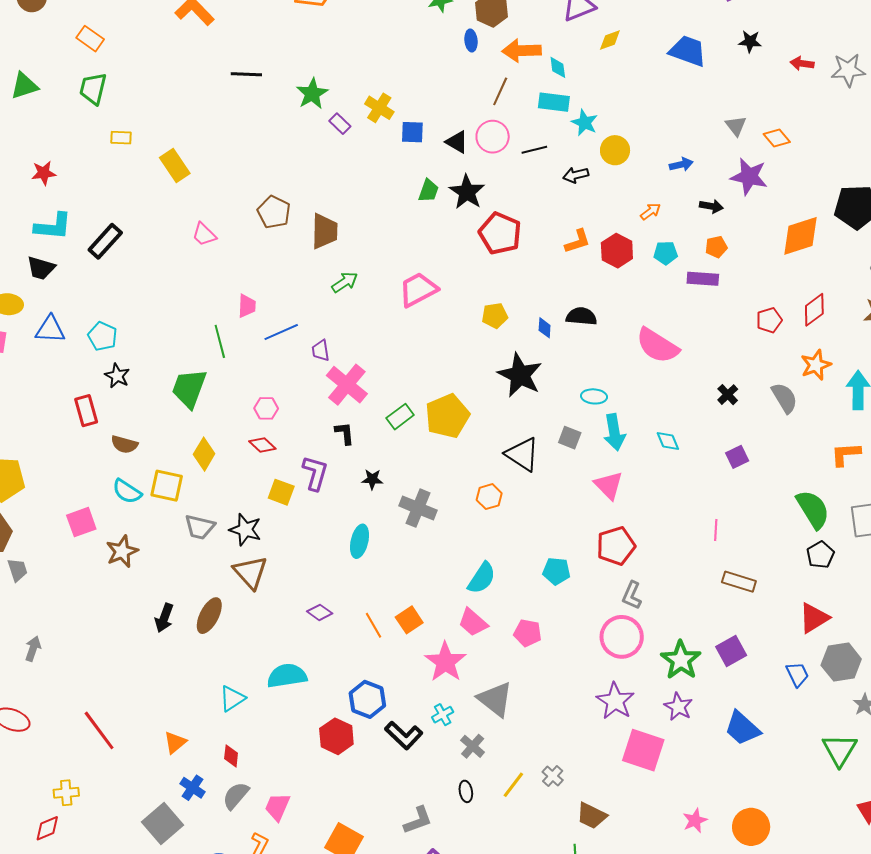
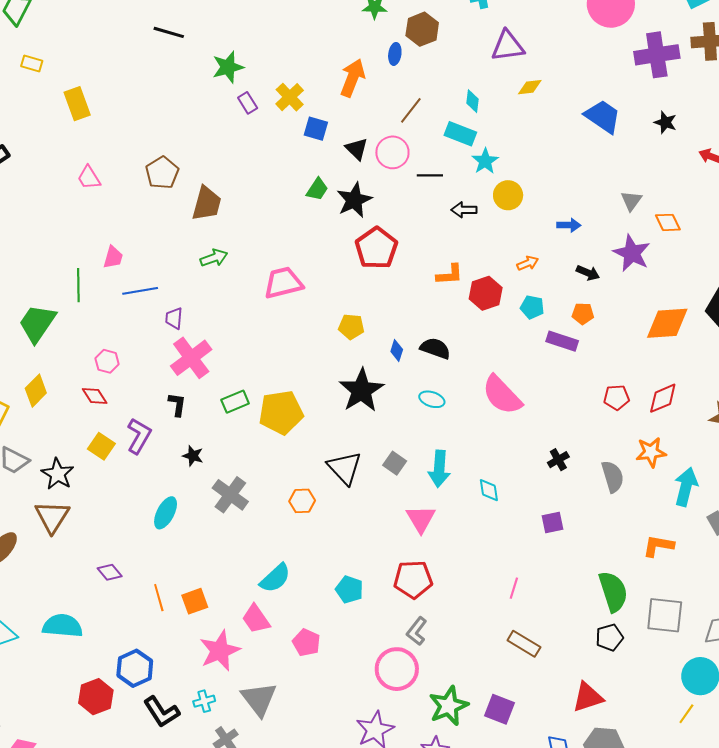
orange arrow: (522, 51) -> (353, 78), moved, turned 99
cyan ellipse: (594, 396) -> (432, 399), moved
purple square: (731, 651) -> (500, 709), turned 36

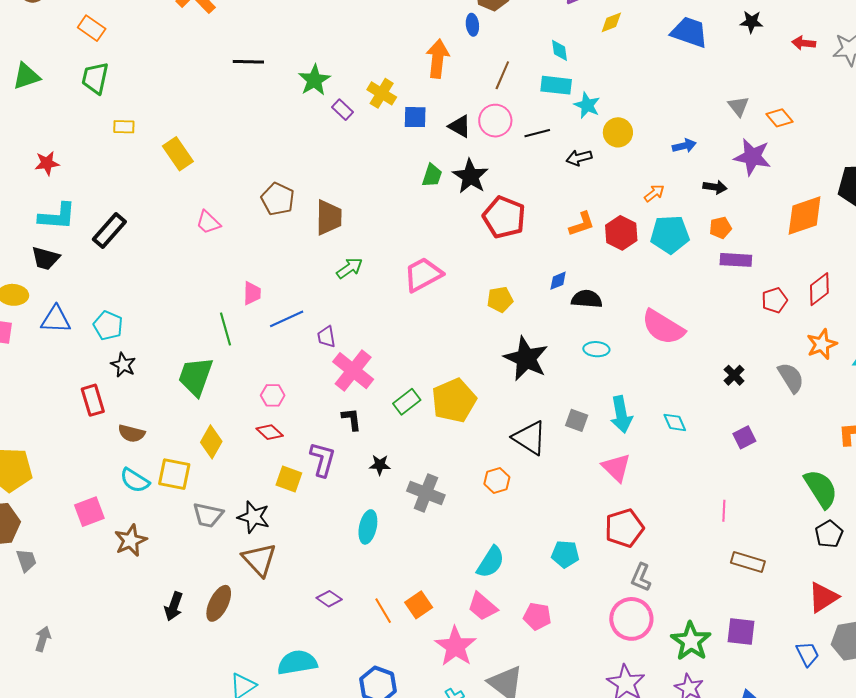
cyan pentagon: (532, 307) -> (670, 234), size x1.6
purple rectangle: (562, 341) -> (736, 260), moved
blue diamond: (397, 351) -> (558, 281), moved, turned 65

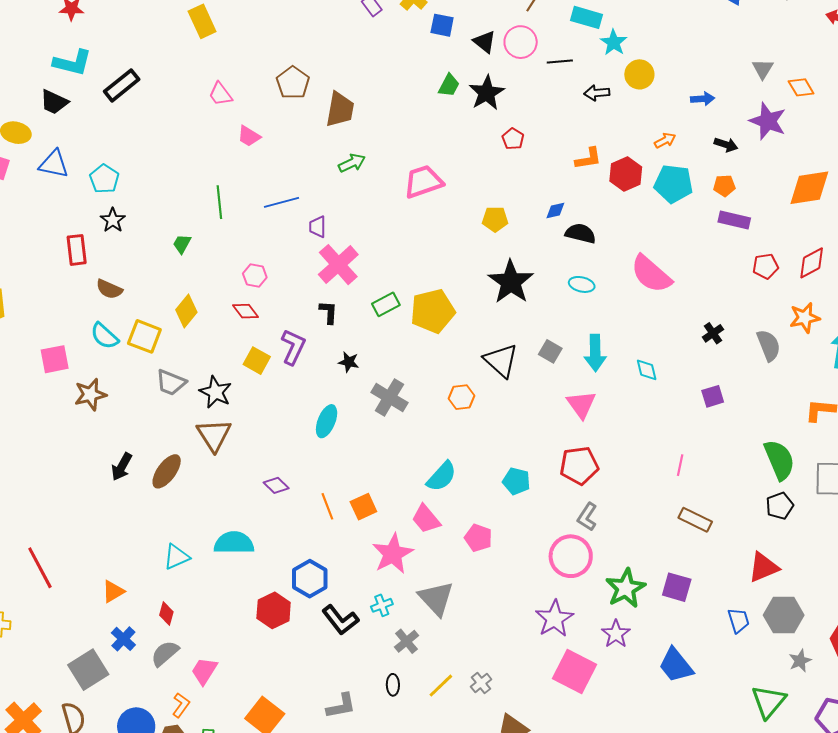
red pentagon: (504, 217) -> (513, 139), size x0.5
pink trapezoid: (252, 293) -> (249, 136), moved, turned 110
green trapezoid: (195, 376) -> (182, 244), size x0.5

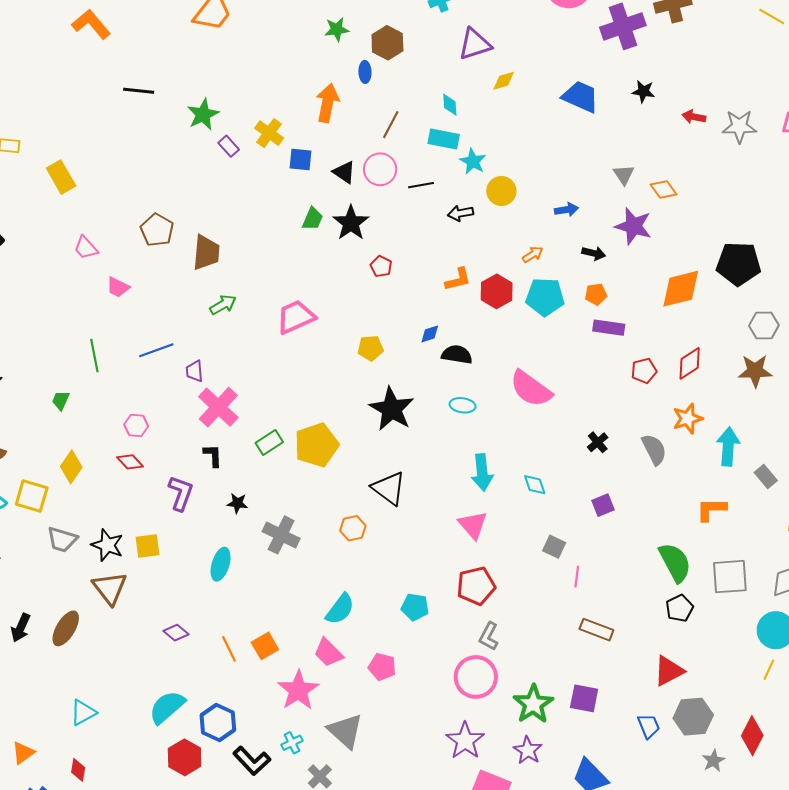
gray square: (550, 351) -> (554, 547), moved
yellow square: (257, 361) -> (147, 546), moved, turned -32
cyan semicircle: (234, 543) -> (167, 707), moved, turned -36

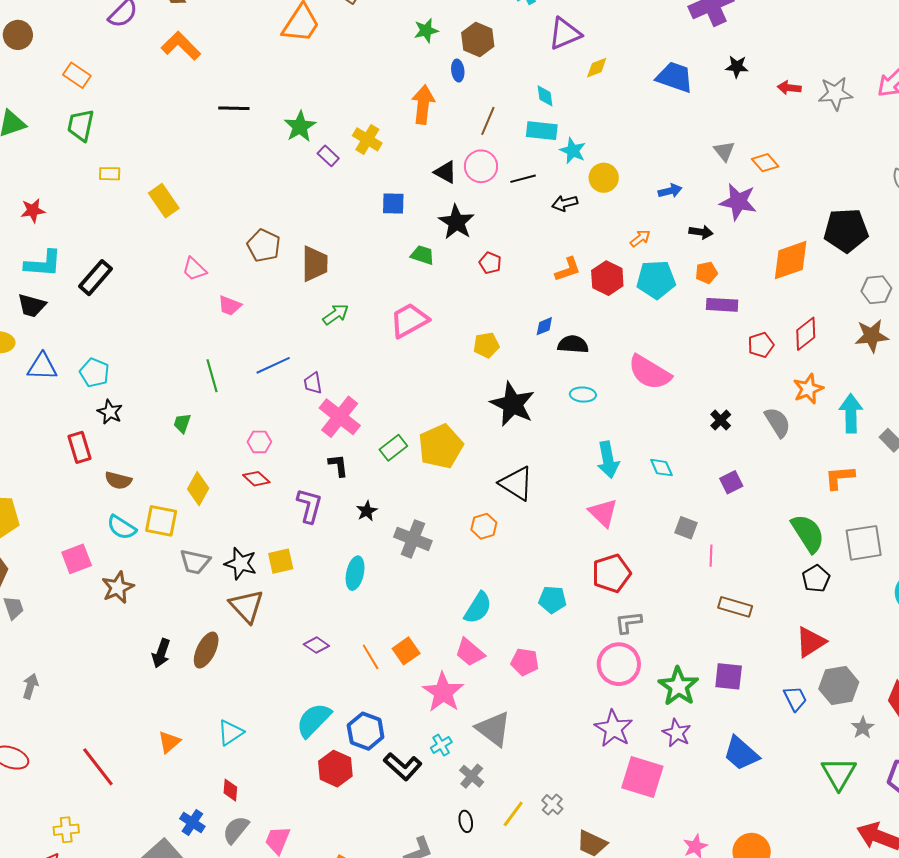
blue square: (300, 159) -> (393, 204), moved
green trapezoid: (313, 219) -> (422, 255), moved, turned -90
black star: (237, 503) -> (367, 511), turned -30
gray L-shape: (489, 636) -> (628, 622), turned 60
orange triangle: (23, 753) -> (169, 742), moved

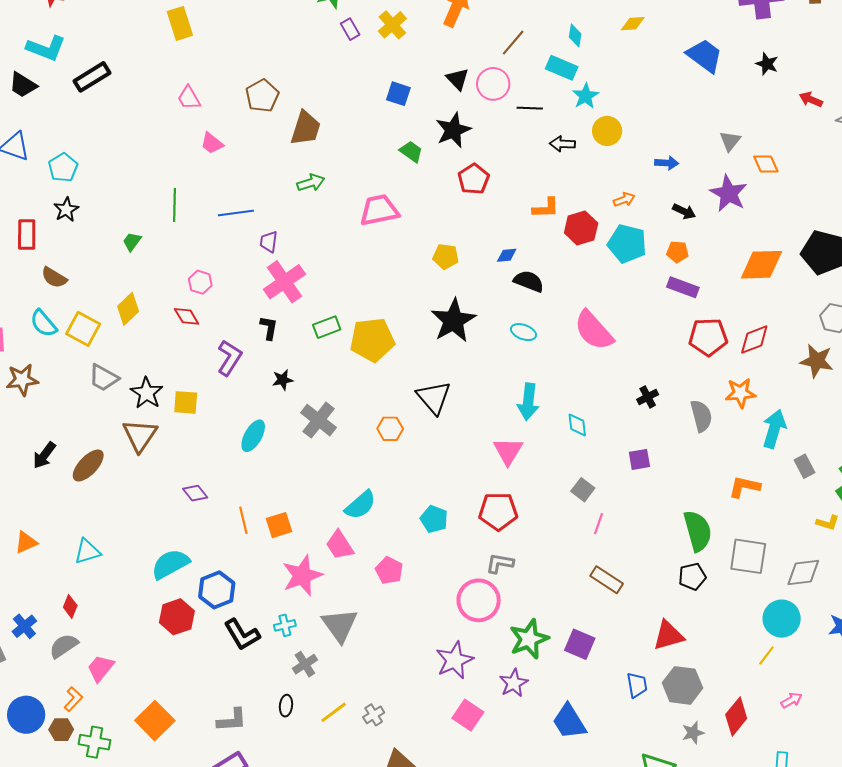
red pentagon: (490, 263) -> (474, 179), size x1.4
red pentagon: (761, 345) -> (708, 337), size x1.5
pink square: (642, 777) -> (468, 715), size x0.7

